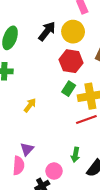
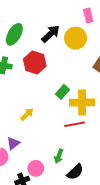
red hexagon: (71, 61) -> (35, 63), moved
yellow arrow: (30, 105) -> (27, 114), moved

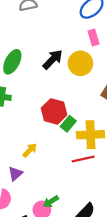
red hexagon: (35, 63) -> (54, 111), moved
purple triangle: (13, 143) -> (15, 174), moved
green arrow: (59, 156) -> (51, 202), moved, turned 40

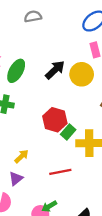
yellow arrow: (30, 150) -> (22, 156), moved
red line: (83, 159) -> (60, 172), moved

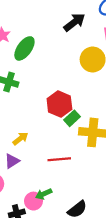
black arrow: (55, 70) -> (74, 22), moved

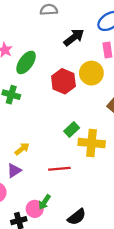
red hexagon: (59, 104) -> (63, 81), moved
green arrow: (44, 194) -> (44, 202), turned -32

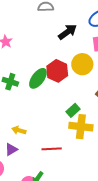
green ellipse: (26, 62) -> (38, 78), moved
green rectangle: (72, 130) -> (73, 110), moved
yellow arrow: (22, 149) -> (19, 130), turned -128

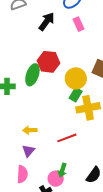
yellow circle: (82, 64) -> (76, 78), moved

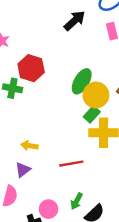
red hexagon: (48, 62) -> (31, 68), moved
green ellipse: (32, 75) -> (82, 81), moved
green arrow: (62, 170) -> (77, 201), moved

